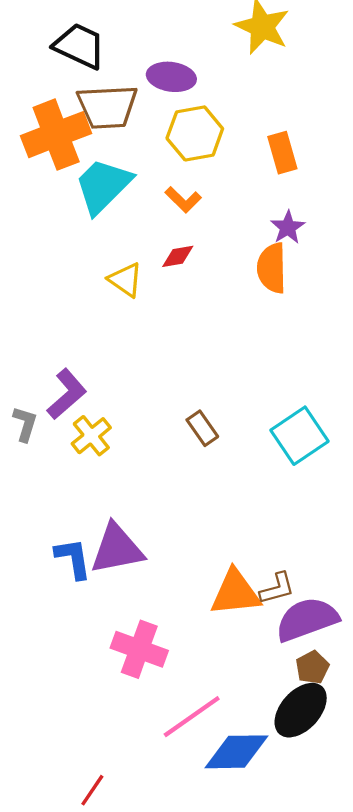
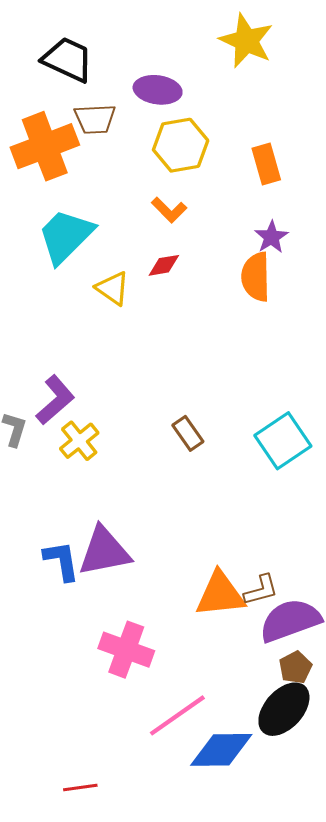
brown trapezoid: (107, 107) -> (95, 119), size x0.7
cyan trapezoid: (103, 186) -> (66, 236), moved
red line: (92, 790) -> (80, 787), turned 48

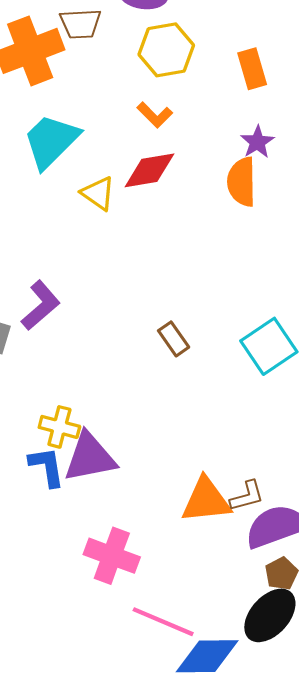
red diamond: (164, 265) -> (149, 170), size x1.6
yellow cross: (79, 441) -> (59, 427), moved, turned -36
pink line: (177, 715) -> (163, 622), turned 58

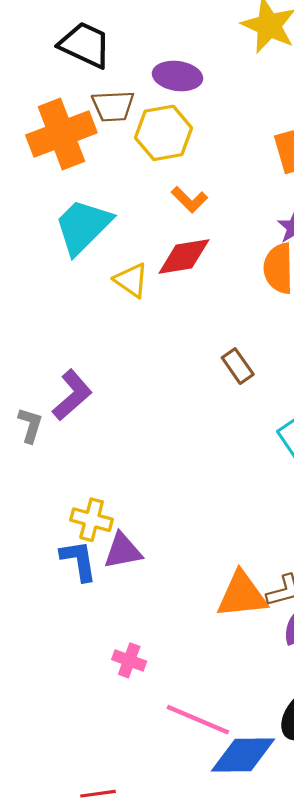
yellow hexagon: (166, 50) -> (164, 133), moved
brown rectangle: (174, 339) -> (238, 366), moved
purple triangle: (90, 457) -> (123, 551), size x0.7
pink cross: (112, 556) -> (129, 660), moved, size x0.6

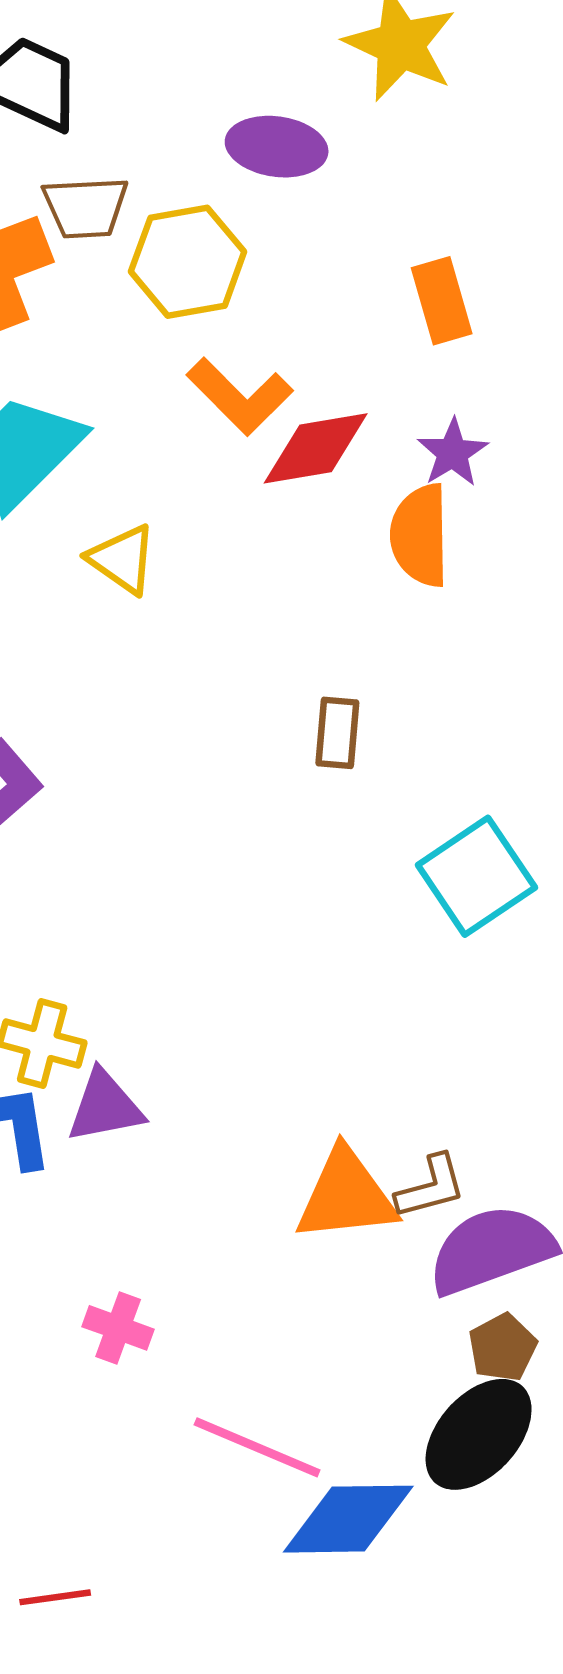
purple ellipse: (177, 76) -> (277, 147), moved
orange L-shape: (189, 200) -> (240, 396), size x1.4
red diamond: (184, 256) -> (316, 448), moved
brown rectangle: (238, 366) -> (337, 733), turned 40

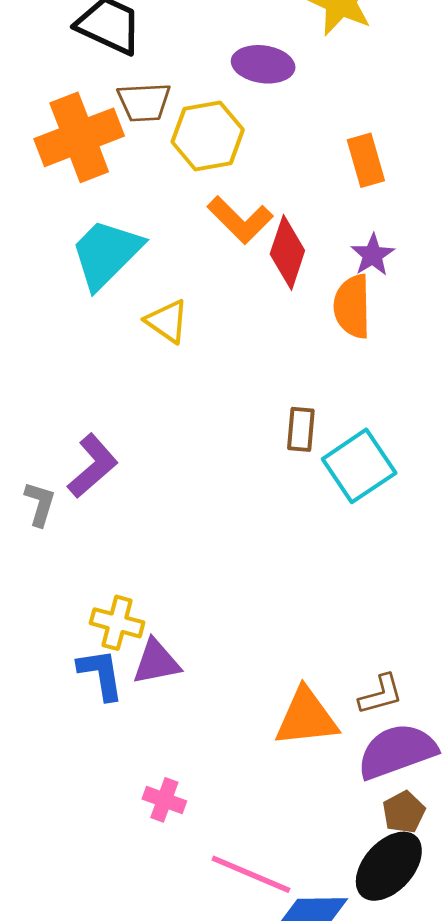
red diamond: (316, 448) -> (287, 252), turned -62
cyan square: (476, 876) -> (359, 466), moved
brown L-shape: (431, 1187) -> (381, 694), moved

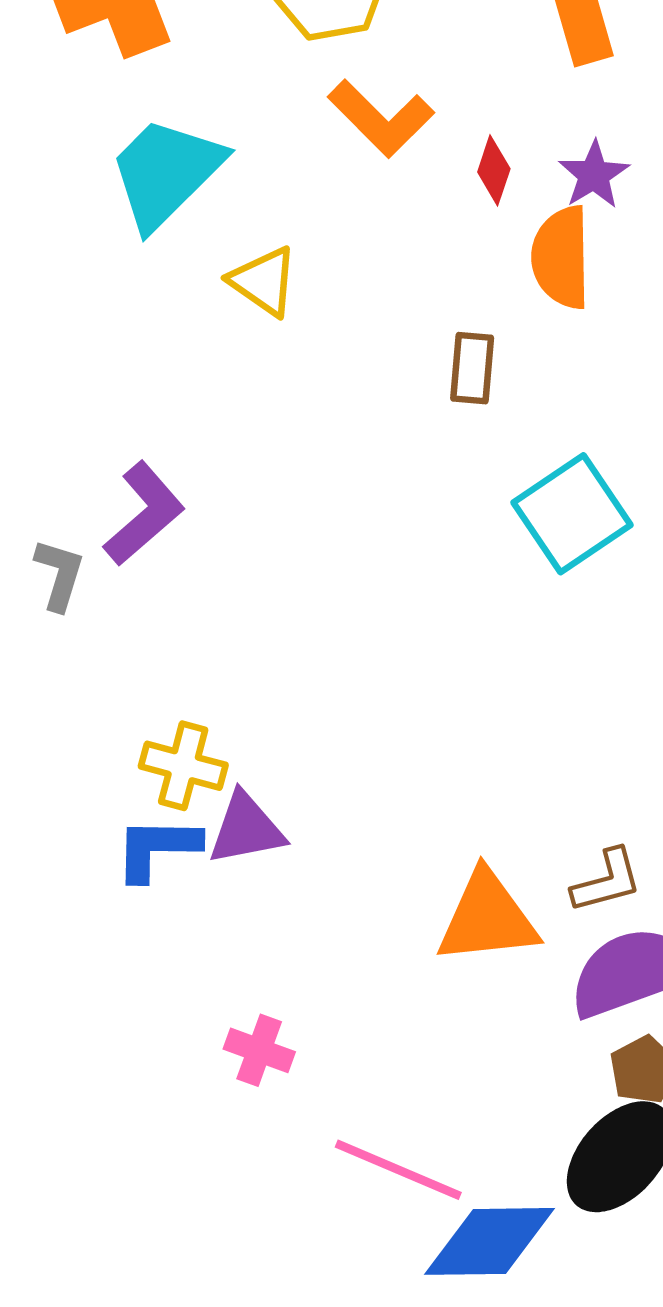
red diamond: (287, 252) -> (494, 170), moved, size x0.6
brown rectangle: (301, 429) -> (472, 368), moved
blue L-shape: (101, 674) -> (157, 848), turned -80

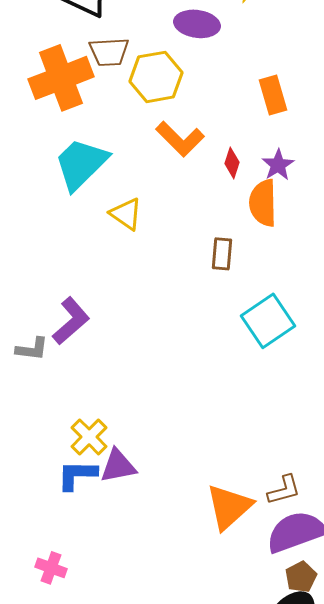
gray L-shape: (59, 575) -> (32, 349), turned 80
yellow cross: (183, 766) -> (89, 437), turned 30
orange triangle: (487, 918) -> (229, 507), turned -36
pink cross: (259, 1050) -> (51, 568), moved

